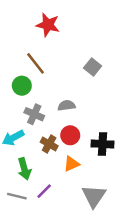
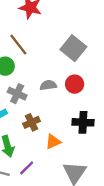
gray square: (93, 67) -> (73, 48), size x1.5
red circle: (70, 135) -> (75, 84), moved
brown cross: (49, 144) -> (32, 122), turned 35

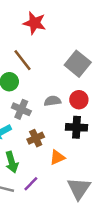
black cross: (83, 122) -> (76, 127), moved

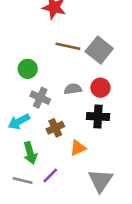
brown line: (22, 60) -> (68, 46), moved, turned -40

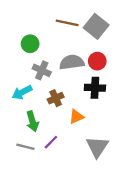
gray semicircle: (73, 89) -> (72, 62), size x1.5

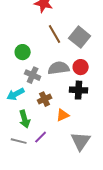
brown line: (67, 23) -> (55, 34), turned 48

